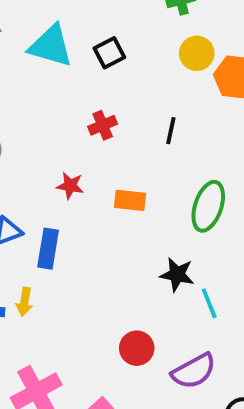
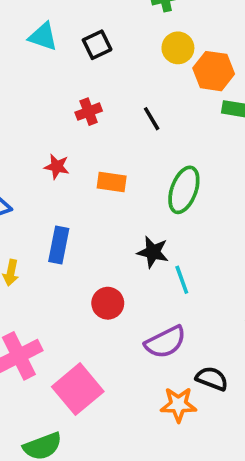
cyan triangle: (51, 46) -> (43, 37), size x0.7
black line: (171, 131) -> (152, 119), turned -45
blue rectangle: (48, 249) -> (59, 245), moved
red circle: (137, 348) -> (108, 303), moved

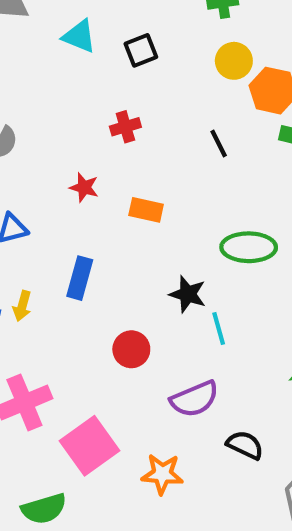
black line: (152, 119) -> (219, 144), moved
green ellipse: (184, 190) -> (249, 247), moved, turned 66
orange star: (178, 405) -> (162, 474), moved

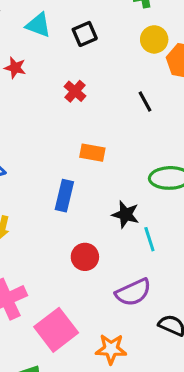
red cross: (125, 127) -> (75, 91), turned -30
red star: (84, 187) -> (15, 68), moved
blue rectangle: (80, 278) -> (64, 196), moved

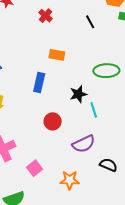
black star: (126, 214) -> (78, 94), turned -30
pink square: (56, 330) -> (34, 168), size x0.6

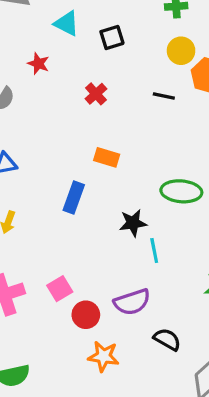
black line: (90, 22) -> (164, 96), moved, turned -56
red circle: (53, 121) -> (86, 315), moved
pink square: (34, 168) -> (60, 289), moved

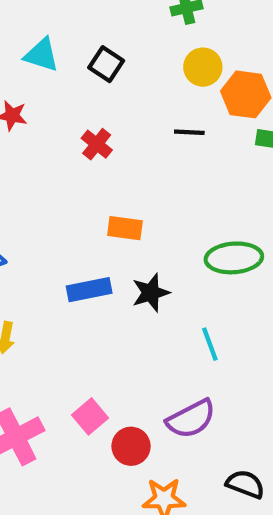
black square: (112, 37) -> (106, 64), turned -30
blue rectangle: (74, 197) -> (89, 290), turned 68
black star: (133, 223) -> (151, 293), moved
black semicircle: (167, 339) -> (245, 484), moved

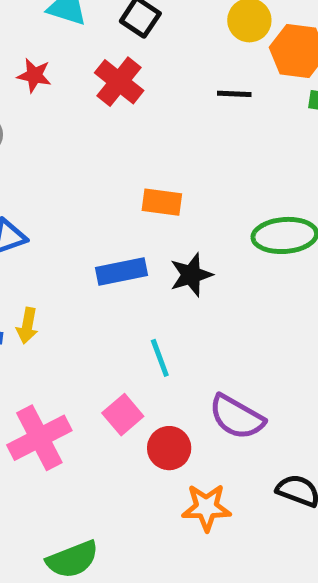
red cross: (97, 144) -> (119, 82), moved, size x1.4
cyan line: (210, 344) -> (160, 358), moved
purple semicircle: (191, 419) -> (237, 417), turned 57

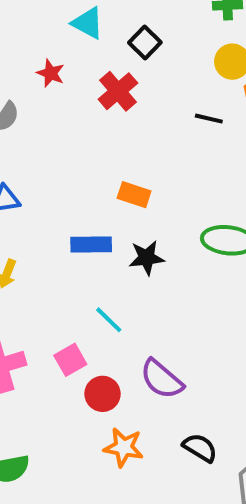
cyan line: (160, 358) -> (109, 320), turned -36

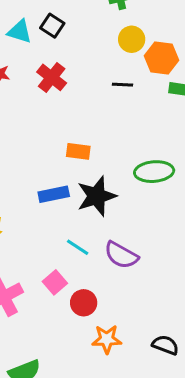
black square: (145, 42) -> (52, 26), moved
black star: (147, 258) -> (97, 196), size x1.5
purple semicircle: (162, 379) -> (121, 255), moved
black semicircle: (200, 448) -> (165, 345), moved

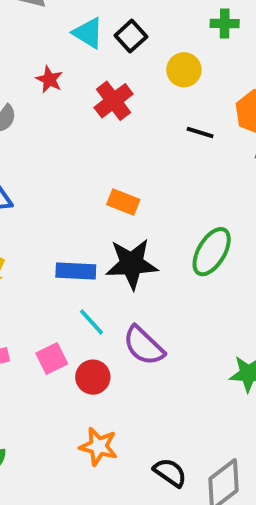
yellow circle: (132, 39) -> (184, 70), moved
green ellipse: (154, 172) -> (212, 252), turned -69
blue rectangle: (54, 194) -> (76, 271), moved
red circle: (84, 303) -> (93, 377), moved

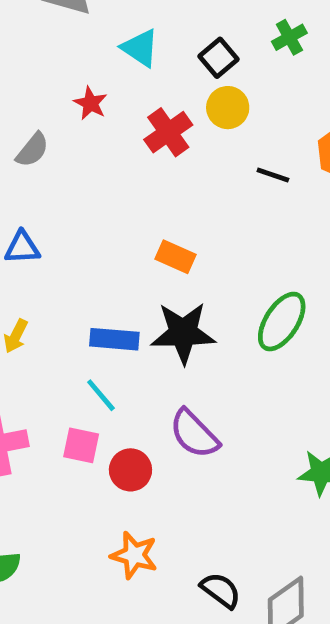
green cross: (225, 24) -> (289, 37), moved, turned -32
black square: (131, 36) -> (218, 58), moved
yellow circle: (184, 70) -> (228, 108), moved
cyan line: (91, 322) -> (101, 395), moved
pink square: (52, 358) -> (81, 445), turned 36

